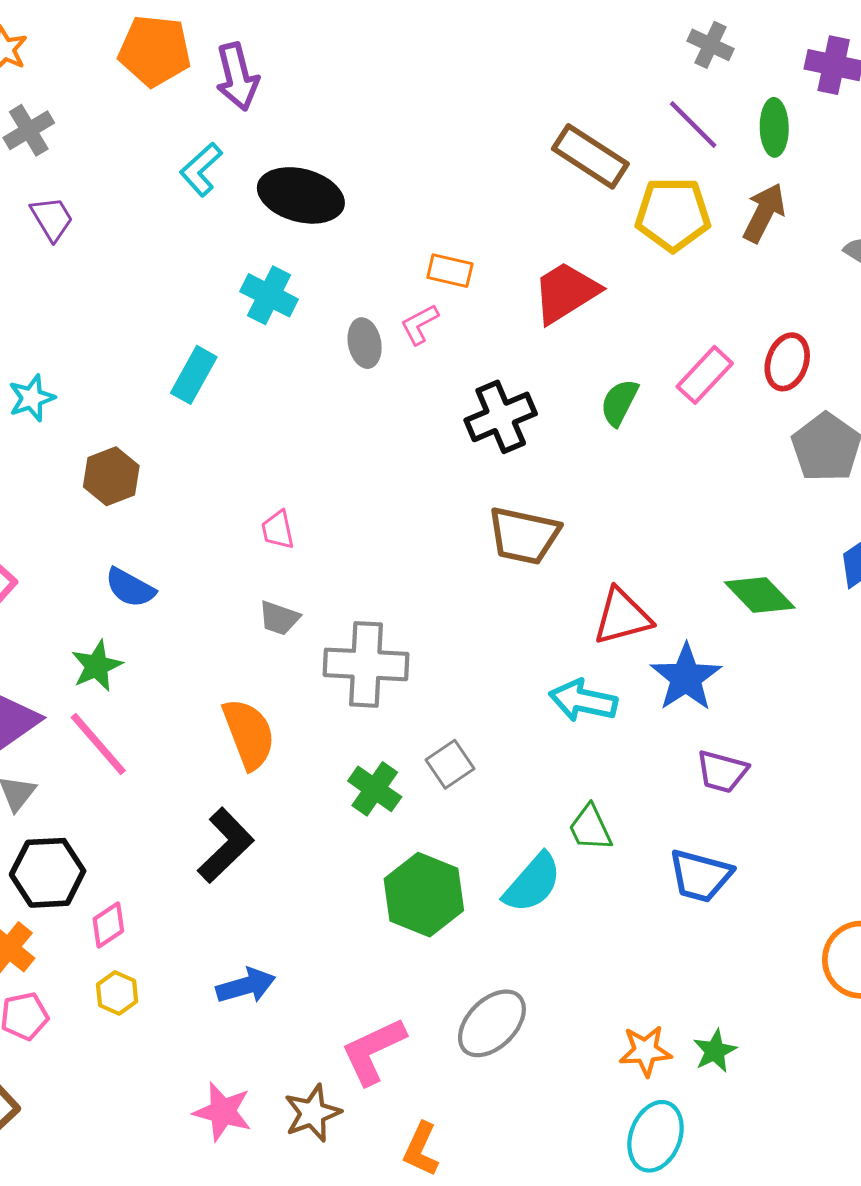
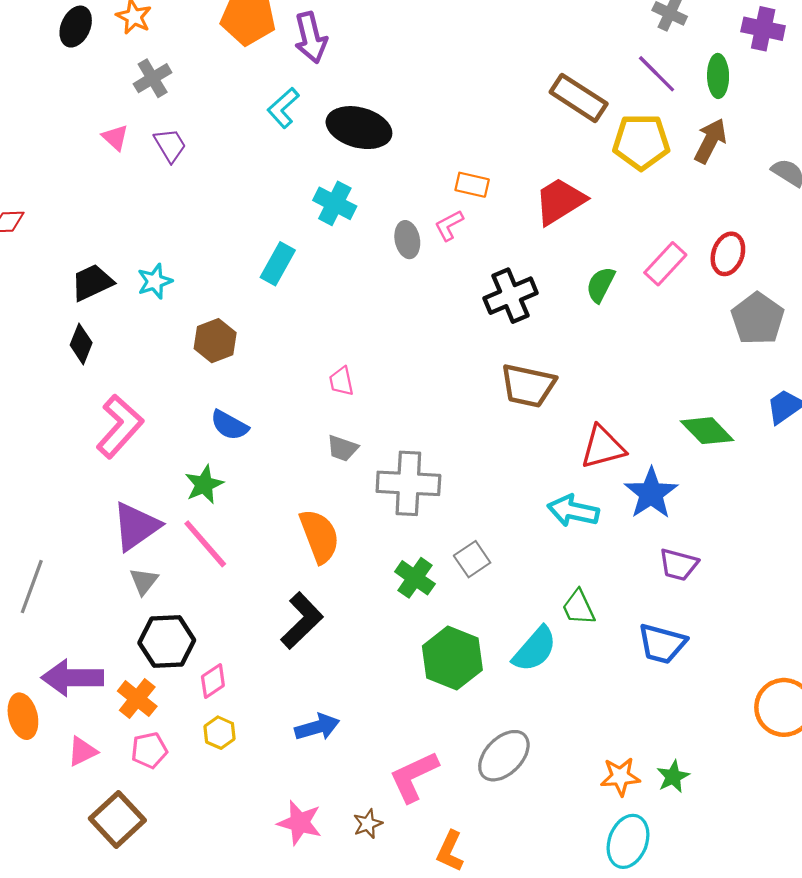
brown star: (312, 1113) -> (368, 824), size x0.7

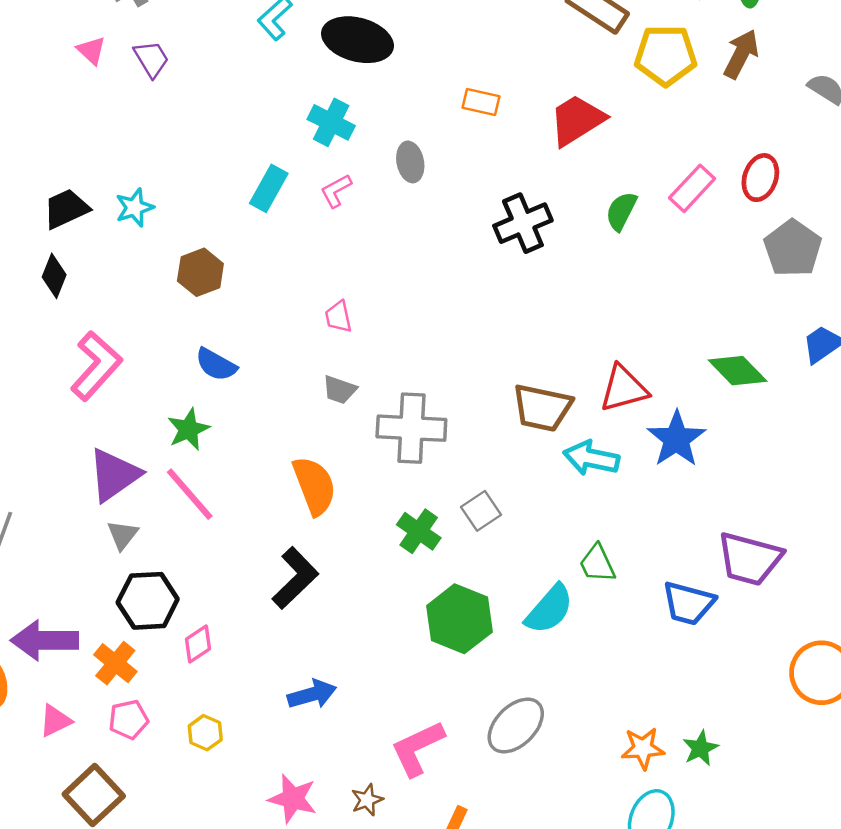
pink L-shape: (449, 225) -> (336, 191), moved
brown trapezoid: (528, 386) -> (542, 408), moved
purple trapezoid: (679, 565) -> (750, 559), moved, size x1.5
yellow hexagon: (220, 733) -> (205, 733), moved

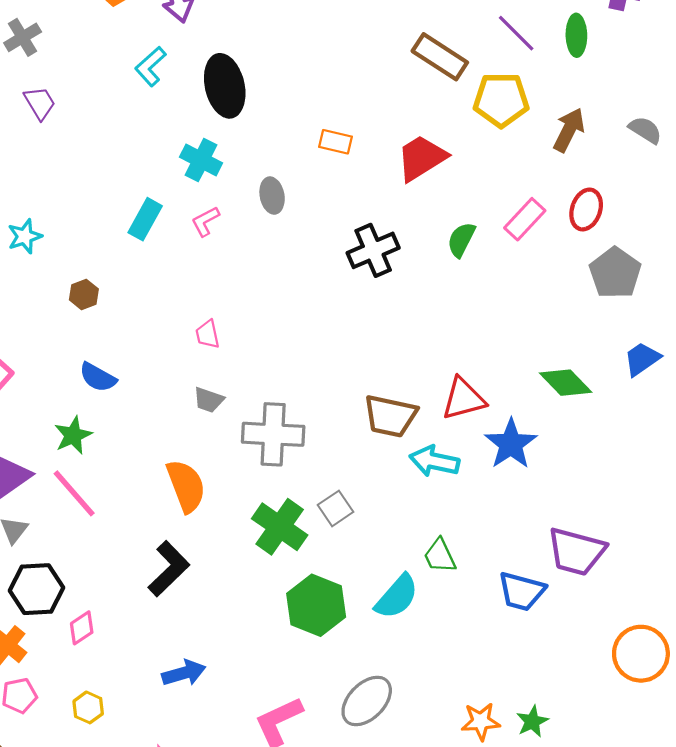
black ellipse: (358, 40) -> (225, 86), turned 62
brown arrow: (741, 54) -> (569, 130), moved
brown hexagon: (200, 272) -> (84, 294), size x0.7
green cross: (419, 531) -> (280, 527), size x1.4

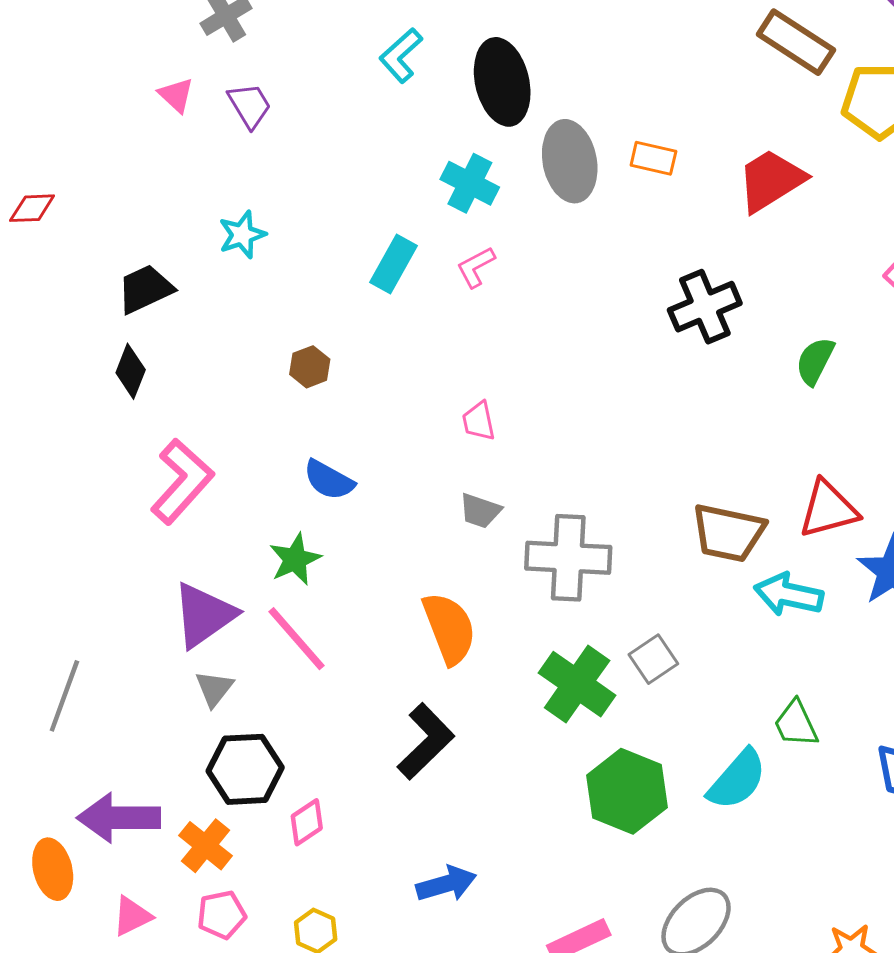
gray ellipse: (272, 196) -> (570, 161), moved, size x1.6
cyan star: (25, 236) -> (242, 235), moved
green semicircle: (461, 240) -> (815, 361), moved

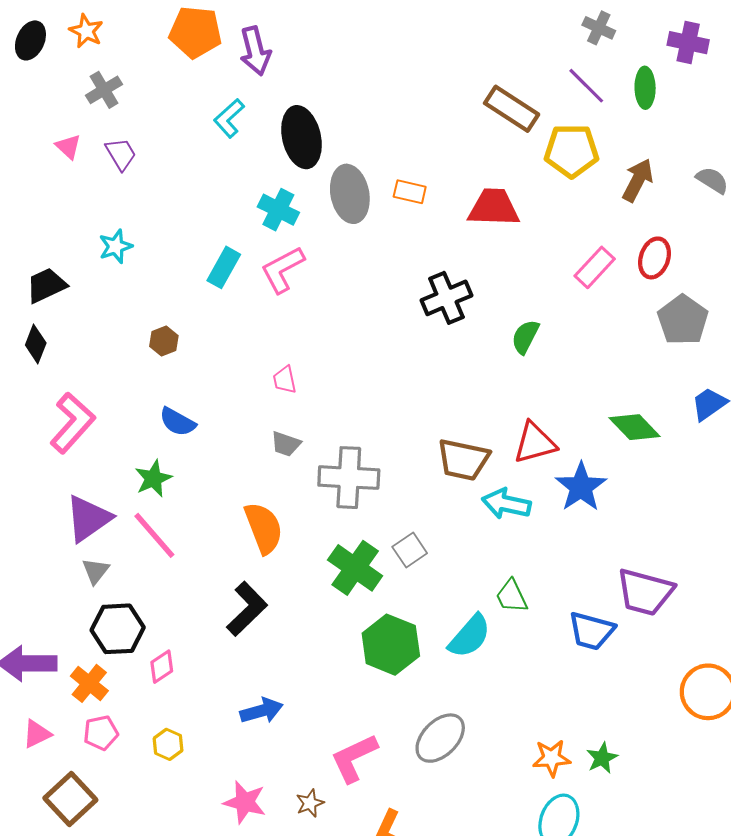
red trapezoid: (771, 180) -> (494, 208), turned 34
pink L-shape: (476, 267) -> (283, 270), size x1.6

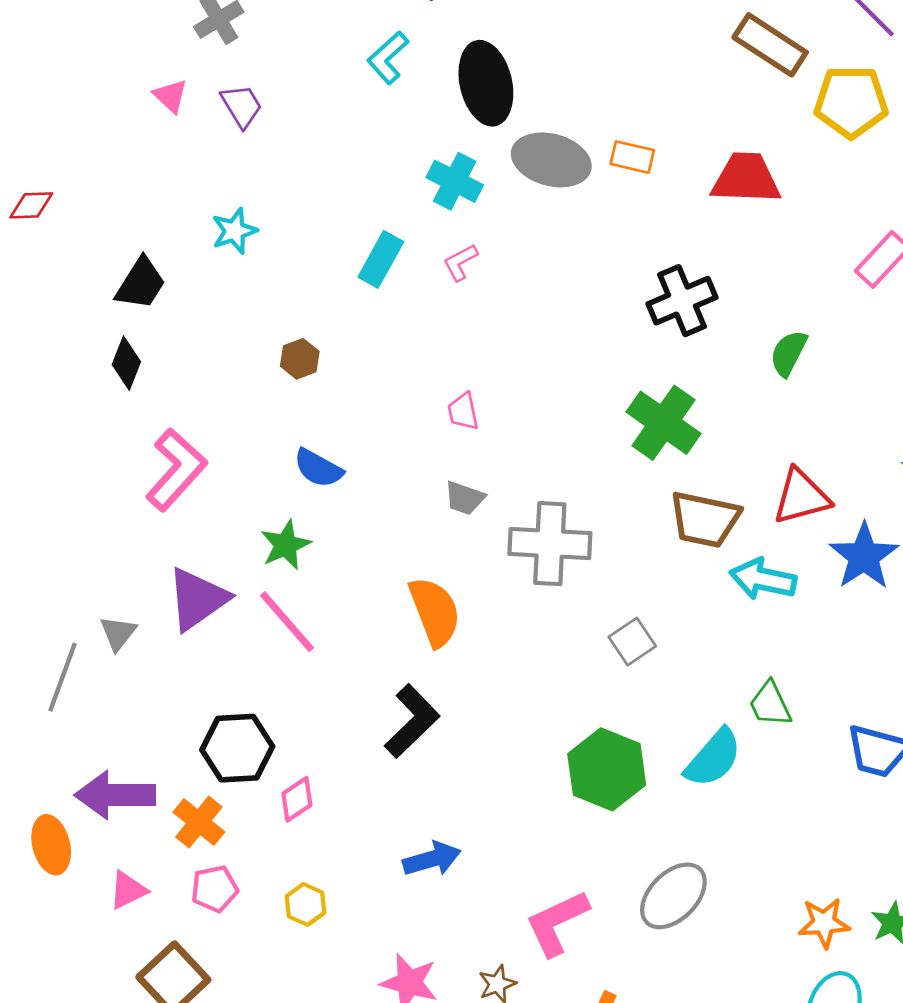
gray ellipse: (350, 194) -> (551, 160), turned -64
pink L-shape: (283, 270) -> (460, 262), size x0.6
black trapezoid: (46, 285) -> (141, 284), turned 147
green cross: (355, 568) -> (664, 423), moved
gray triangle: (96, 571) -> (118, 633), moved

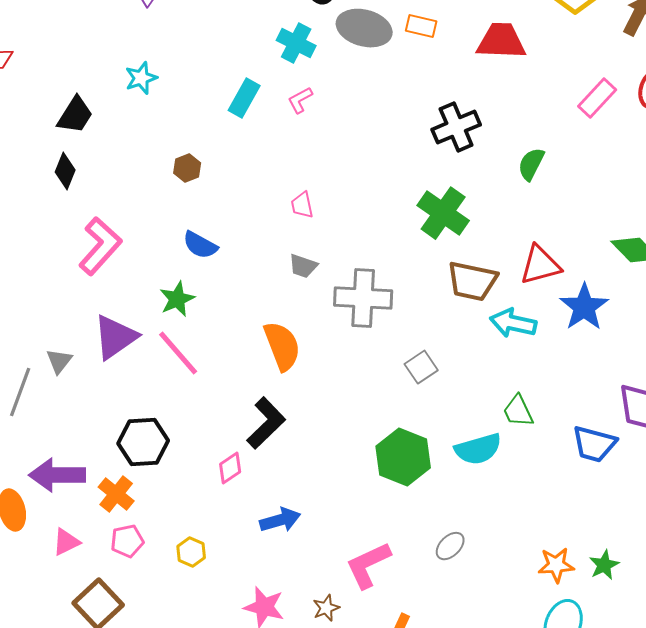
cyan semicircle: (713, 758) -> (478, 449), turned 33
pink diamond: (297, 799) -> (230, 468), moved
gray ellipse: (673, 896) -> (450, 546), size x0.6

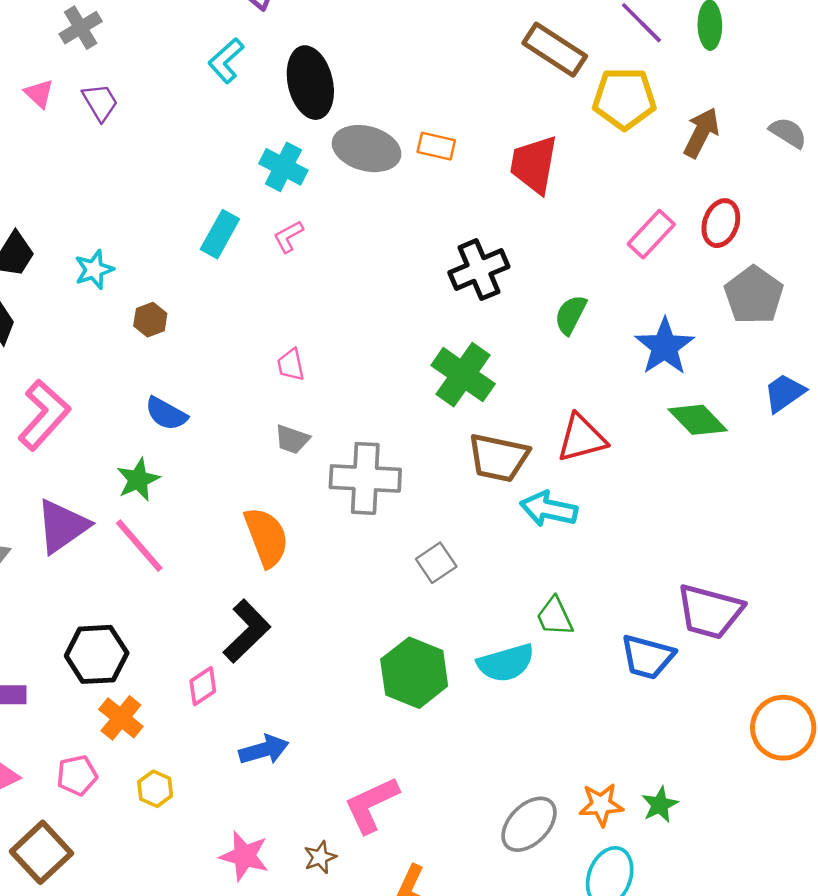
red trapezoid: (501, 41) -> (534, 164), turned -82
cyan star: (141, 78) -> (94, 270), moved
blue star: (584, 307) -> (665, 346), moved
orange cross: (116, 494) -> (121, 718), moved
gray ellipse: (450, 546) -> (529, 824), moved, size x1.6

